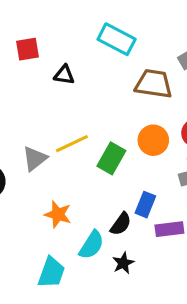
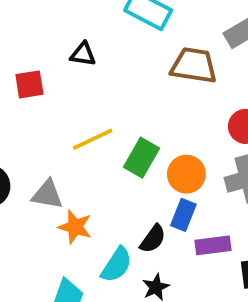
red square: (28, 49) -> (29, 84), moved
orange circle: (153, 140) -> (186, 174), moved
gray triangle: (35, 159) -> (47, 195), moved, turned 48

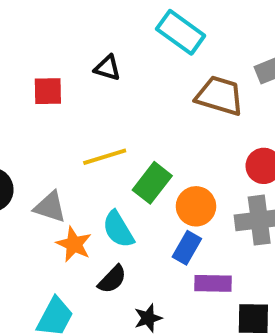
black semicircle: (153, 239) -> (112, 279), moved
cyan semicircle: (117, 265) -> (118, 229), moved, turned 108

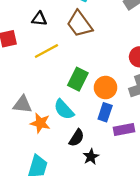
brown trapezoid: (220, 96) -> (80, 24), moved, turned -132
yellow line: (105, 157) -> (46, 51), moved
black semicircle: (112, 279) -> (77, 138), moved

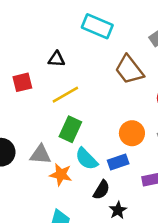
brown trapezoid: (80, 24) -> (129, 70), moved
green rectangle: (78, 79) -> (70, 129), moved
blue rectangle: (105, 112) -> (118, 162), moved, turned 54

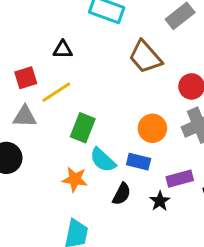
yellow line: (65, 95) -> (56, 92), moved
gray triangle: (40, 155) -> (25, 116), moved
blue rectangle: (118, 162) -> (139, 162), turned 36
black star: (118, 210) -> (160, 201), moved

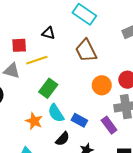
brown trapezoid: (145, 57) -> (86, 51), moved
orange circle: (152, 128) -> (102, 85), moved
purple rectangle: (180, 179) -> (109, 125), moved, turned 54

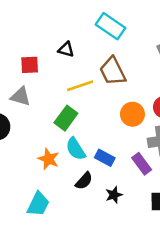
yellow line: (37, 60) -> (80, 86), moved

